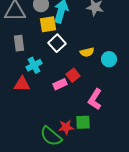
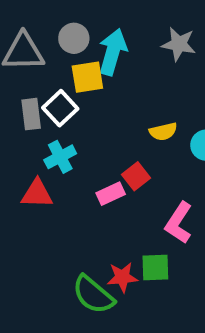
white square: (57, 43) -> (60, 108), moved

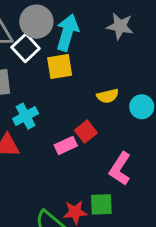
gray circle: (74, 38) -> (36, 22), size x1.4
yellow square: (87, 77) -> (60, 66), moved
white square: (60, 108) -> (26, 48), moved

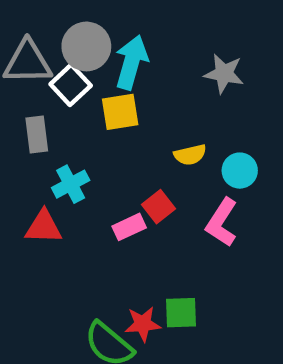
gray star: (120, 26) -> (224, 74), moved
pink L-shape: (120, 169) -> (222, 222), moved

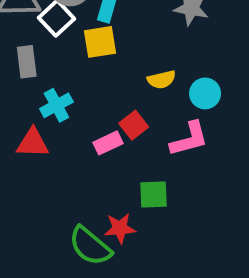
pink L-shape: (222, 222) -> (189, 139), turned -138
green square: (181, 313) -> (154, 195), moved

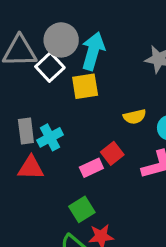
gray rectangle: (27, 62) -> (26, 131), moved
green square: (154, 195) -> (82, 209), moved, turned -30

